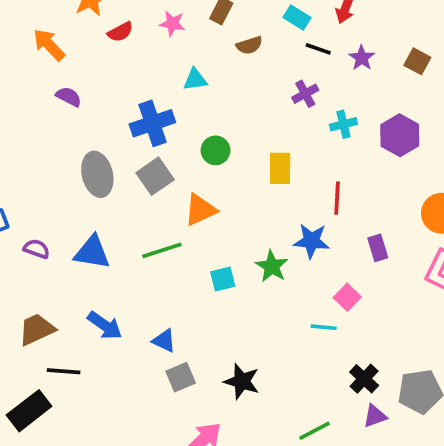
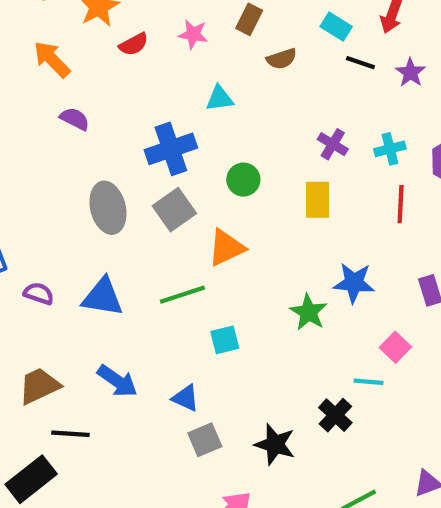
purple cross: (305, 94) -> (333, 144), moved, turned -30
red line: (337, 198) -> (401, 204), moved
cyan square: (223, 279) -> (225, 340), moved
black cross: (364, 379) -> (335, 415), moved

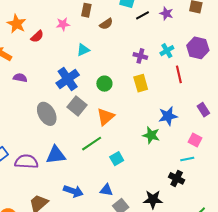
black line: (360, 63) -> (142, 15), turned -32
purple semicircle: (39, 294) -> (26, 162), size x1.6

